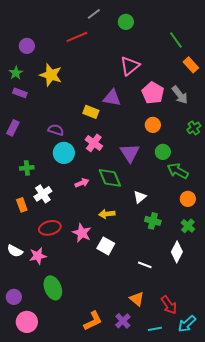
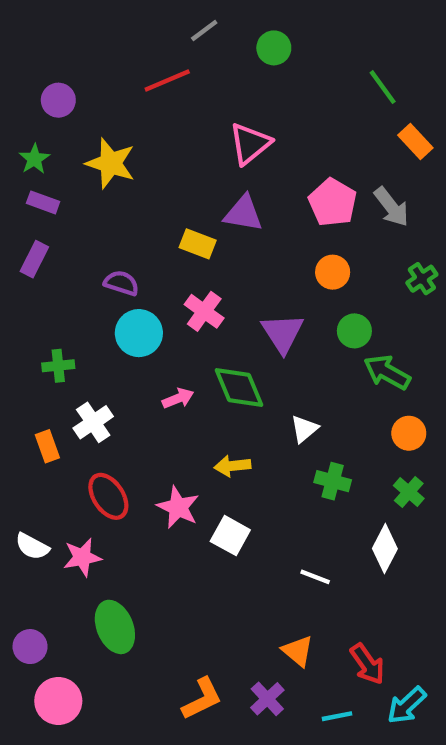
pink triangle: (130, 66) -> (250, 144), moved
purple rectangle: (13, 128) -> (34, 259), moved
red ellipse: (50, 228) -> (108, 496), turned 70

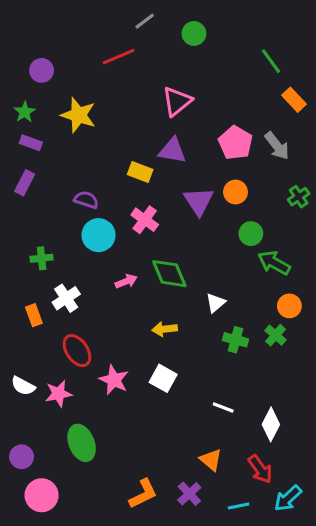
purple triangle: (283, 333) -> (199, 201), moved
green cross: (409, 492) -> (276, 335), moved
pink star: (178, 507) -> (114, 380), moved
white diamond: (385, 549) -> (271, 424), moved

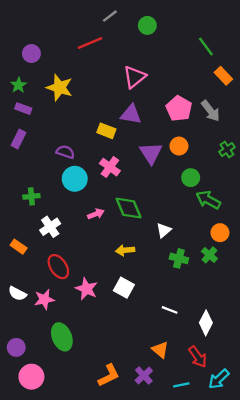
orange rectangle: (34, 315) -> (19, 247), moved, turned -35

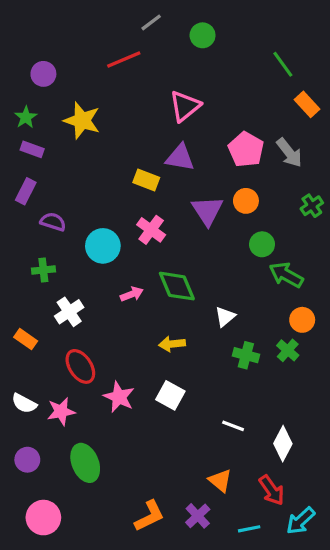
purple semicircle: (65, 152) -> (53, 222), moved
purple circle: (16, 347) -> (27, 460), moved

